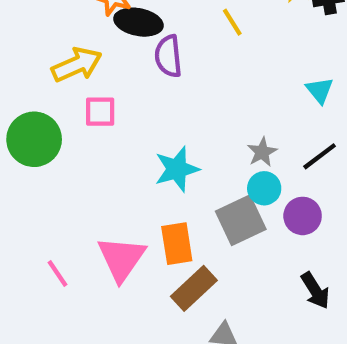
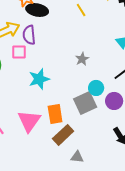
purple semicircle: (168, 56) -> (29, 35), moved
gray star: (262, 152) -> (82, 59), moved
cyan star: (177, 169) -> (39, 79), moved

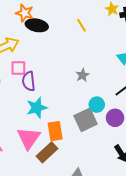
purple semicircle: (29, 35) -> (29, 81), moved
cyan star: (39, 79) -> (37, 108), moved
brown rectangle: (63, 135) -> (47, 152), moved

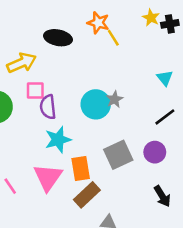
orange star: (25, 13) -> (98, 23), moved
cyan circle: (97, 105) -> (96, 104), moved, size x1.5
brown rectangle: (47, 152) -> (87, 195), moved

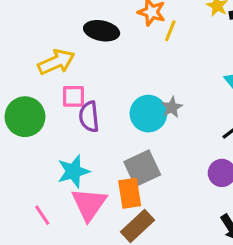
yellow line: (113, 38) -> (170, 31), turned 54
cyan star: (58, 140) -> (73, 171), moved
gray square: (118, 155) -> (142, 168), moved

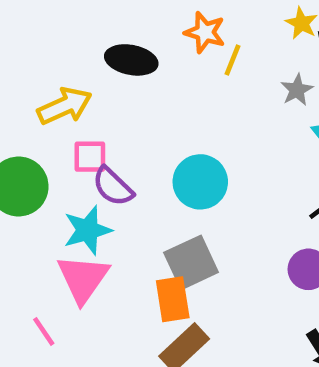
gray star: (172, 107) -> (297, 90), moved
purple semicircle: (89, 117) -> (113, 186), turned -40
cyan star: (73, 171) -> (88, 230), moved
pink triangle: (89, 204) -> (83, 279), moved

